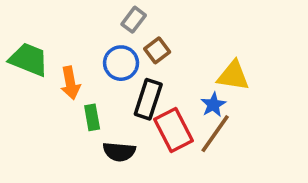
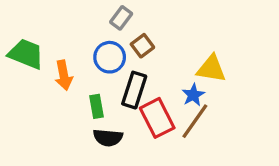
green rectangle: (92, 117) -> (96, 106), moved

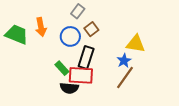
orange arrow: (64, 75) -> (41, 27), moved
green rectangle: (96, 106) -> (62, 68), turned -32
red rectangle: (157, 118) -> (81, 75), moved, turned -60

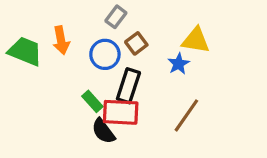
yellow triangle: (136, 44) -> (196, 40), moved
blue star: (124, 61) -> (179, 64), moved
black semicircle: (69, 88) -> (103, 131), turned 48

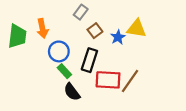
green trapezoid: (25, 51) -> (17, 36), turned 75
blue circle: (105, 54) -> (59, 51), moved
blue star: (179, 64) -> (118, 37), moved
red rectangle: (121, 112) -> (108, 80), moved

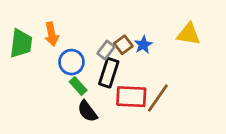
gray rectangle: (81, 12) -> (106, 50), moved
yellow triangle: (137, 28) -> (188, 34), moved
brown square: (95, 31) -> (123, 45), moved

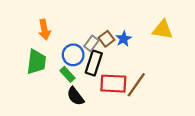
green trapezoid: (21, 43) -> (36, 62), moved
blue circle: (71, 62) -> (73, 55), moved

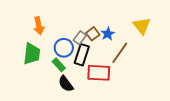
yellow triangle: (163, 30) -> (142, 26), turned 42
brown line: (136, 85) -> (120, 53), moved

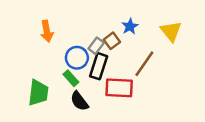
blue star: (108, 34) -> (130, 26), moved
green trapezoid: (32, 54) -> (38, 93), moved

